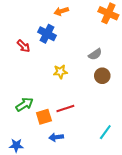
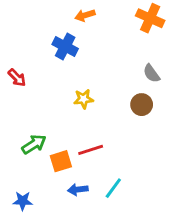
red arrow: (23, 46) -> (17, 78), moved
gray semicircle: (95, 54) -> (152, 73), moved, turned 88
cyan line: (105, 132) -> (113, 188), moved

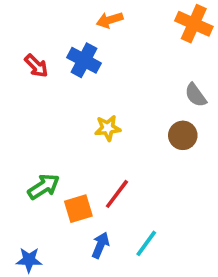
red arrow: (17, 78) -> (36, 66), moved
red line: (91, 150) -> (117, 194), turned -35
blue arrow: (78, 190) -> (100, 245), turned 120

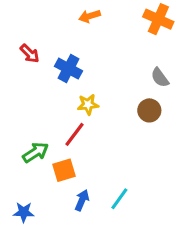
blue cross: (84, 60) -> (69, 69), moved
red line: (117, 194) -> (74, 134), moved

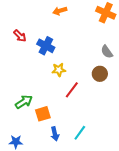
red line: (74, 134) -> (72, 90), moved
blue arrow: (82, 200) -> (55, 134), turned 144

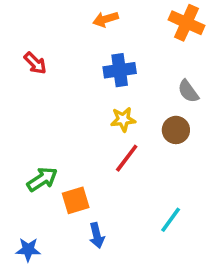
blue cross: (46, 46) -> (120, 70), moved, turned -36
yellow star: (59, 70) -> (123, 119), moved
cyan line: (80, 133) -> (171, 220), moved

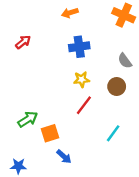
red arrow: (35, 63) -> (23, 42), turned -84
cyan line: (171, 220) -> (113, 133), moved
blue arrow: (97, 236) -> (64, 157), turned -35

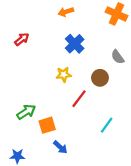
blue cross: (79, 47) -> (75, 44), turned -36
yellow star: (82, 79) -> (64, 75), moved
brown circle: (117, 86) -> (100, 78), moved

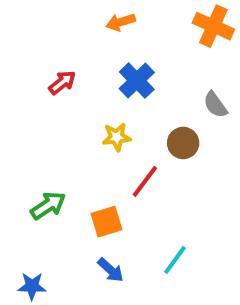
red arrow: (22, 39) -> (62, 83), moved
orange square: (47, 125) -> (107, 222), moved
cyan line: (107, 125) -> (175, 260), moved

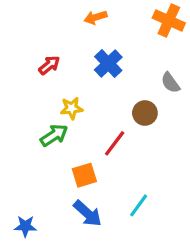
yellow star: (117, 137) -> (72, 108), moved
green arrow: (48, 205) -> (54, 135), moved
blue arrow: (111, 270) -> (88, 213), size x1.4

